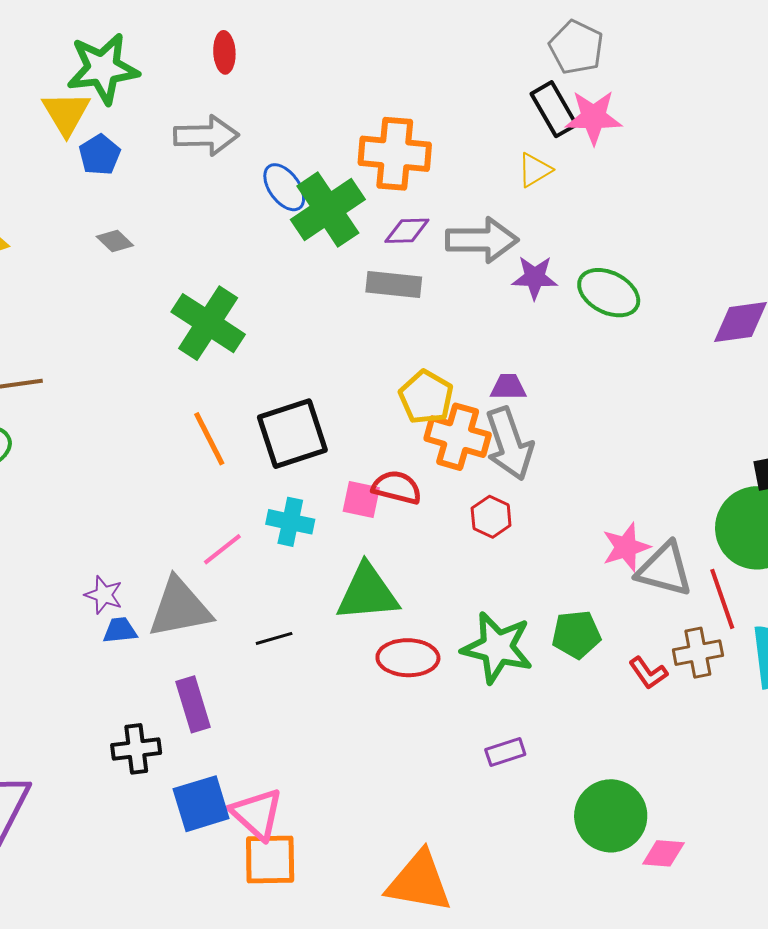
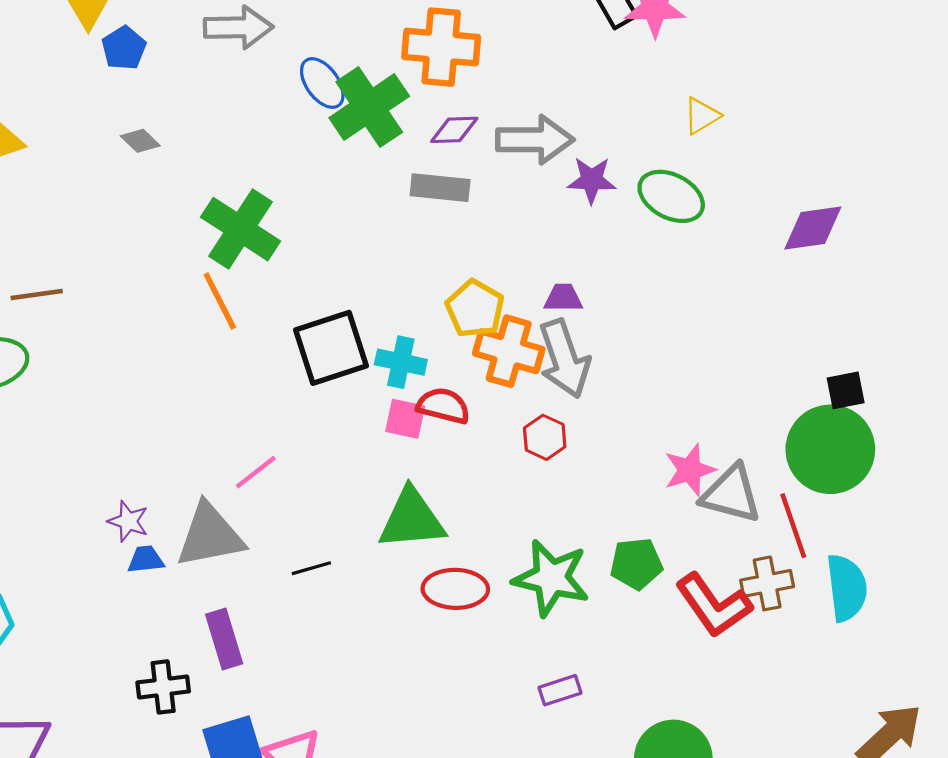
yellow triangle: (535, 170) -> (702, 116), moved
orange line: (209, 439) -> (220, 301), moved
cyan cross: (290, 522) -> (401, 362), moved
red L-shape: (648, 673) -> (714, 605), size x1.8

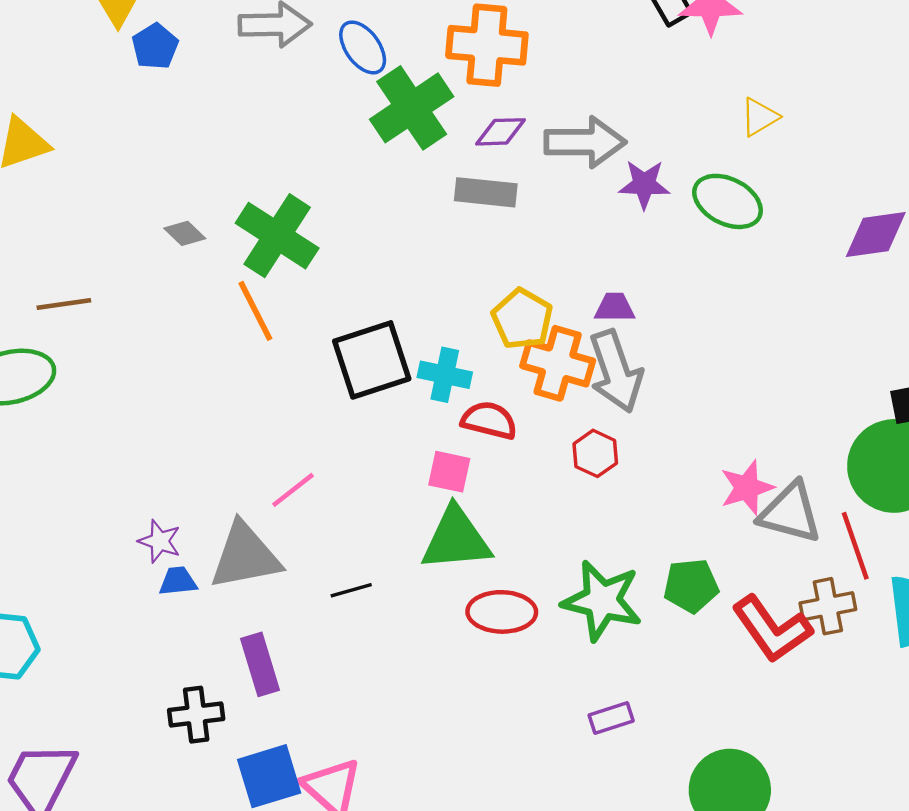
blue ellipse: (322, 83) -> (363, 47), moved
gray diamond: (140, 141) -> (185, 233), moved
pink square: (405, 419) -> (449, 472), moved

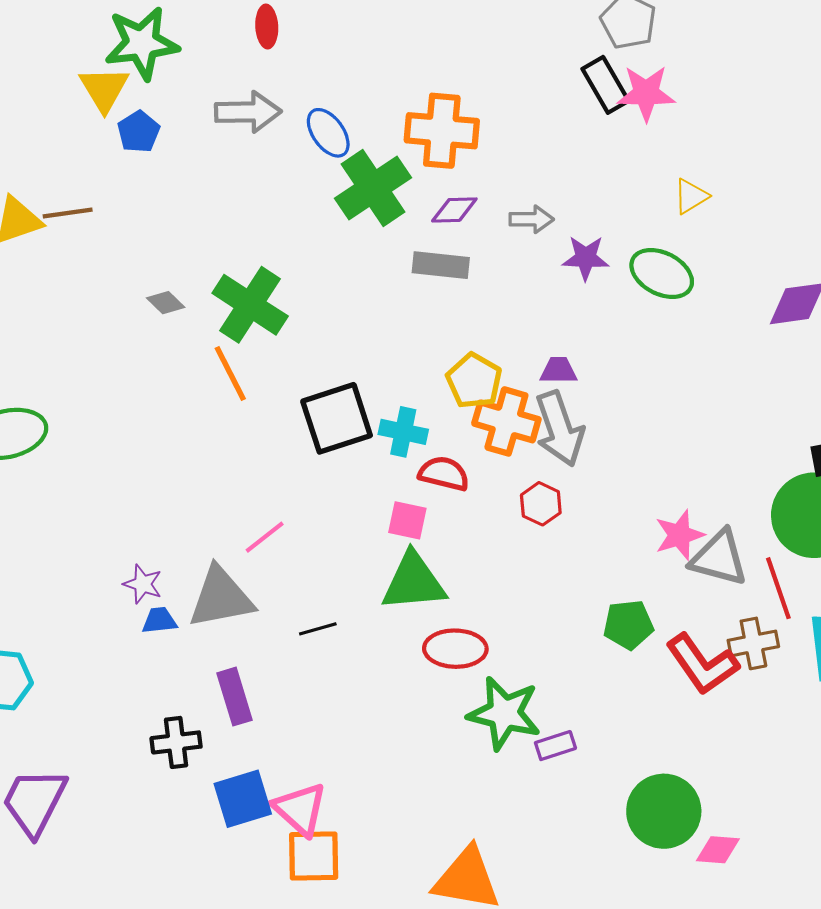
gray arrow: (585, 142) -> (531, 219), size x0.6
brown line: (64, 304) -> (68, 213), moved
green star: (602, 601) -> (504, 713), moved

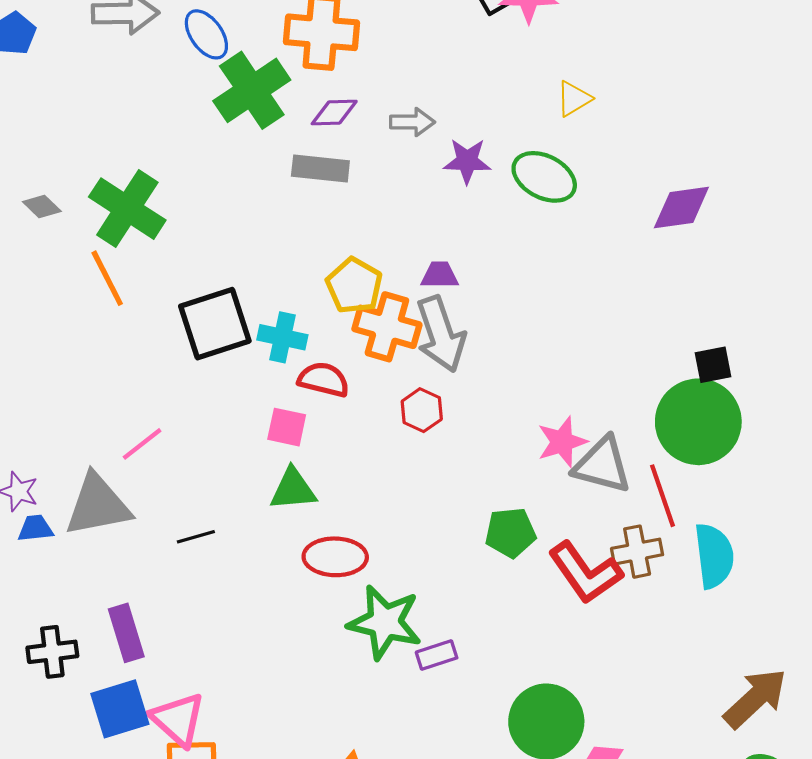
green triangle: (414, 582) -> (293, 489), size x0.7
purple rectangle: (234, 697) -> (126, 633), moved

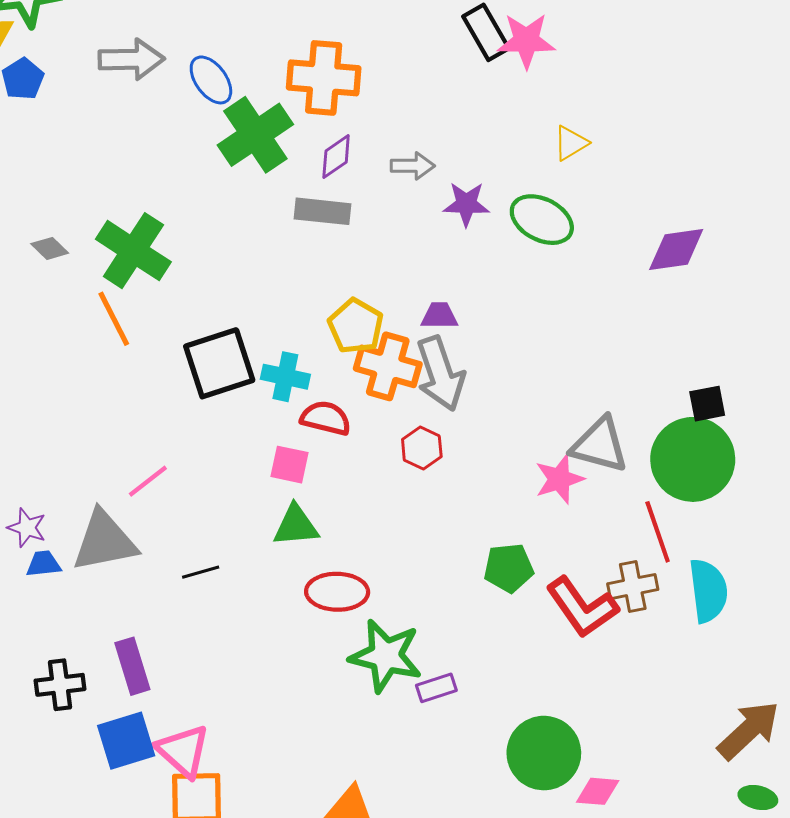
purple diamond: (334, 113) -> (336, 156), turned -33
gray triangle: (602, 465) -> (600, 445), moved

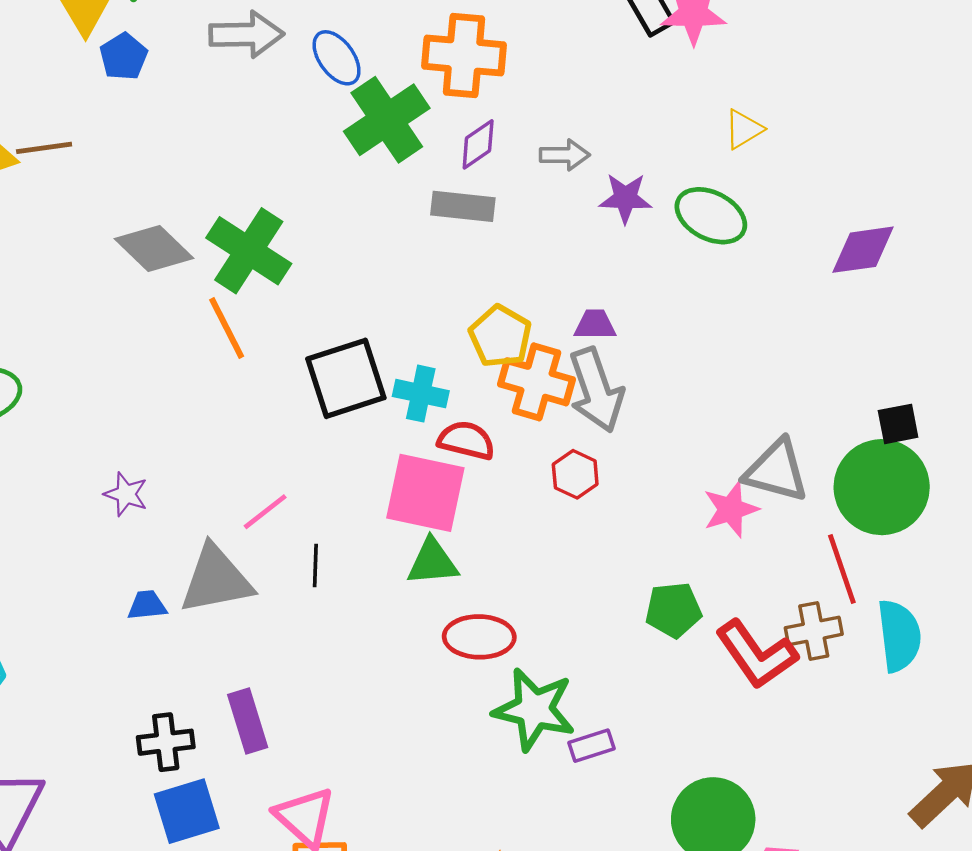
gray diamond: (50, 248) -> (154, 248), size x1.8
pink square: (290, 465) -> (425, 493), size x1.8
purple star: (27, 528) -> (126, 494), moved
black line: (201, 572) -> (315, 566), moved, turned -72
blue square: (126, 741) -> (187, 811), moved

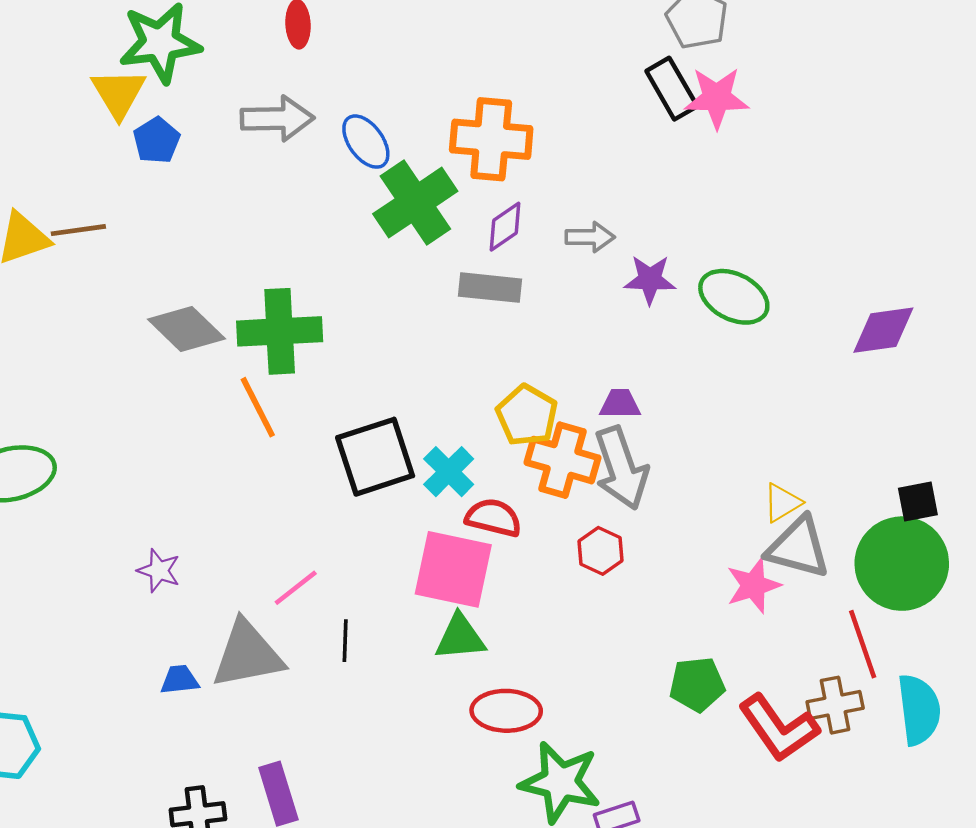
yellow triangle: (744, 129) -> (782, 503), moved
green cross: (249, 251) -> (280, 331), turned -36
cyan cross: (421, 394) -> (449, 472), turned 33

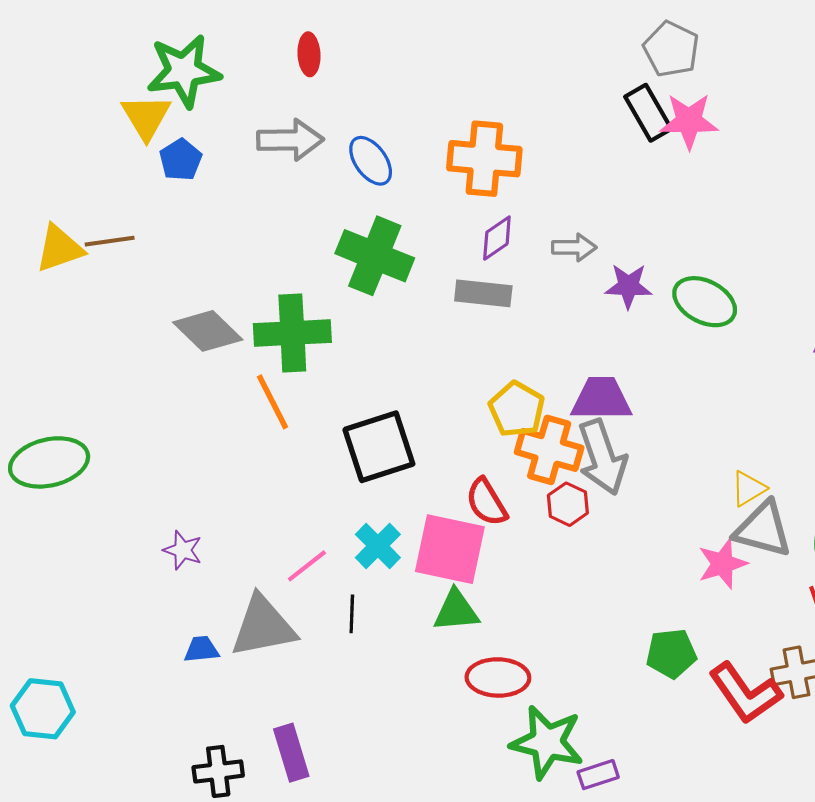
green cross: (415, 203) -> (375, 256), moved, turned -34
purple trapezoid: (620, 404) -> (601, 399), size x1.6
cyan cross: (449, 472) -> (378, 546), moved
red semicircle: (494, 518) -> (486, 502), turned -135
red hexagon: (600, 551) -> (568, 504), moved

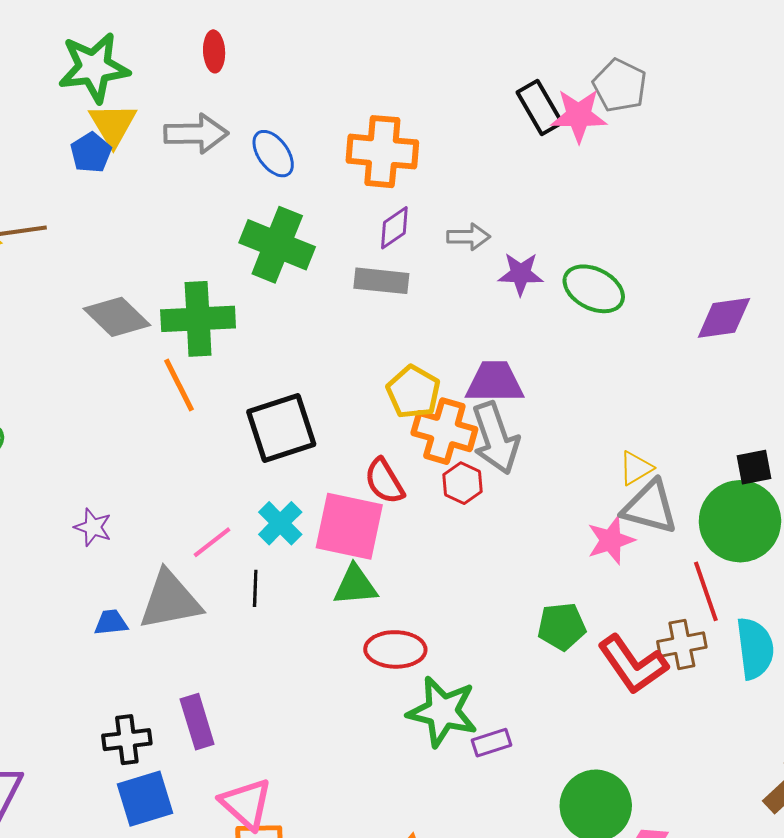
gray pentagon: (671, 49) -> (620, 85), moved
yellow triangle: (146, 117) -> (113, 125), moved

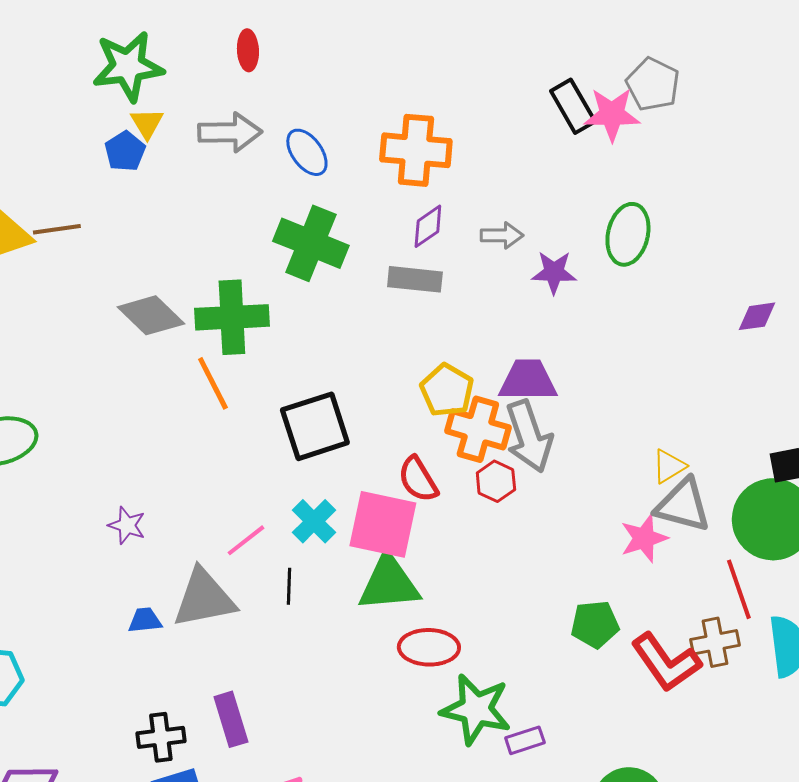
yellow triangle: (113, 125) -> (147, 123), size x0.7
green ellipse: (594, 289) -> (628, 234), moved, turned 76
purple diamond: (724, 318) -> (757, 316), size x0.7
green triangle: (355, 585) -> (389, 583), size x1.4

